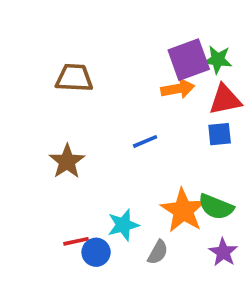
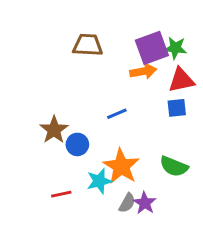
brown trapezoid: (74, 78) -> (88, 45), moved
orange star: (183, 210) -> (121, 166), moved
blue circle: (96, 252) -> (77, 144), moved
purple star: (223, 252) -> (145, 203), moved

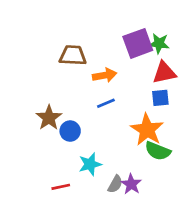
brown trapezoid: (88, 45) -> (73, 55), moved
orange arrow: (143, 71) -> (105, 75), moved
orange star: (121, 166) -> (147, 130), moved
red line: (61, 194) -> (61, 187), moved

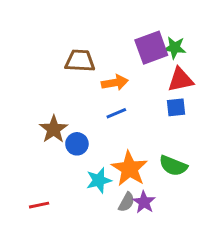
orange star: (147, 130) -> (129, 169), moved
red line: (61, 187) -> (39, 205), moved

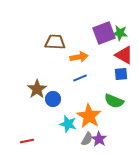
red triangle: (180, 80) -> (124, 55), turned 42
green semicircle: (173, 166) -> (114, 101), moved
cyan star: (99, 180) -> (68, 124), turned 30

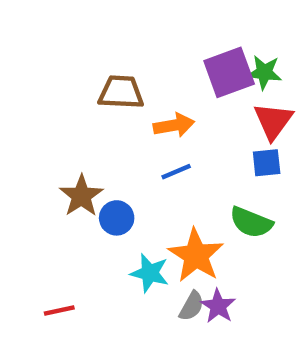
red triangle: (124, 55) -> (273, 121), turned 36

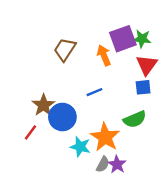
brown trapezoid: (121, 92) -> (65, 49), turned -60
orange arrow: (174, 125) -> (104, 55), moved, turned -102
blue circle: (117, 218) -> (62, 117), size x1.5
green semicircle: (251, 222) -> (135, 119), turned -45
red line: (59, 311) -> (30, 132), moved, turned -42

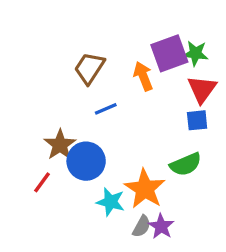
blue line: (94, 92) -> (106, 109), moved

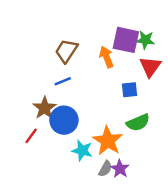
purple square: (169, 53) -> (126, 40), turned 32
blue line: (106, 109) -> (63, 81), moved
blue square: (197, 120) -> (130, 90), moved

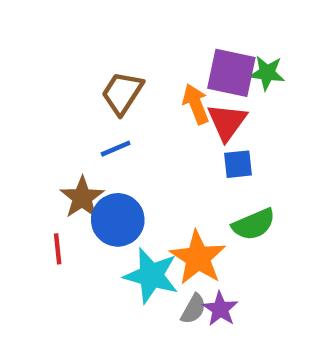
red triangle: (150, 67) -> (227, 122), moved
red line: (31, 136) -> (58, 249), turned -42
cyan star: (82, 150) -> (151, 276), size x1.4

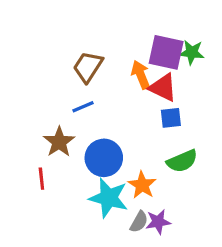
red triangle: (227, 122) -> (163, 88), turned -40
blue circle: (118, 220) -> (104, 158), moved
orange star: (198, 258) -> (142, 185), size x0.7
purple star: (220, 309) -> (158, 222), turned 30

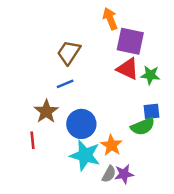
green star: (192, 52) -> (150, 75), moved
orange arrow: (141, 75) -> (110, 19), moved
blue square: (171, 118) -> (152, 111), moved

